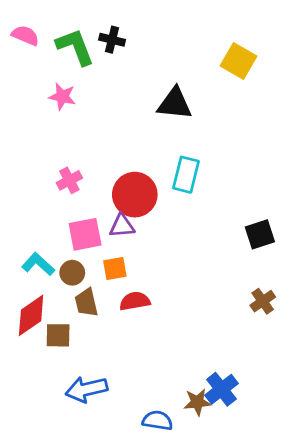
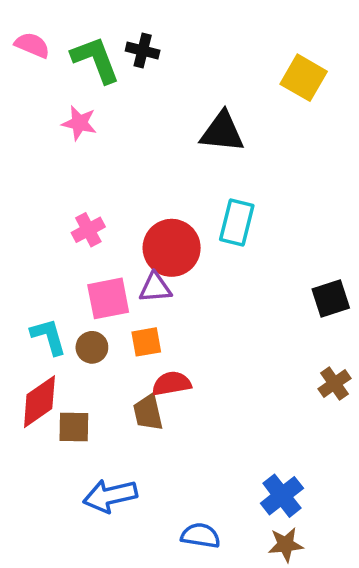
cyan L-shape: (38, 264) -> (49, 336), turned 32
brown trapezoid: (86, 303) -> (148, 412), moved
brown star: (197, 402) -> (286, 545), moved

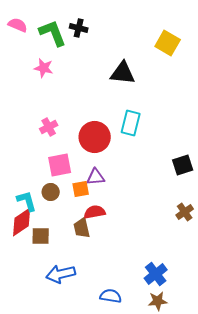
purple triangle: (155, 288) -> (96, 177), moved
cyan L-shape: (49, 336) -> (27, 201), moved

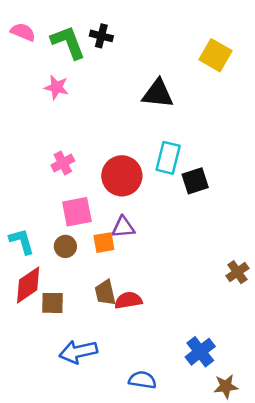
black square: (183, 165) -> (195, 181), moved
cyan L-shape: (27, 201) -> (22, 241), moved
red semicircle: (95, 212) -> (128, 300), moved
brown star: (158, 301) -> (226, 386), moved

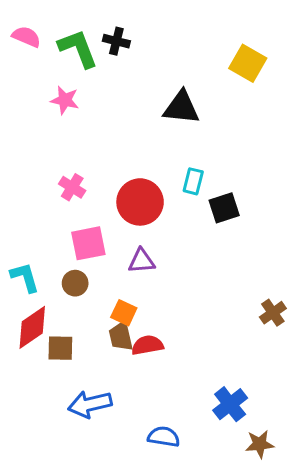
cyan rectangle: (168, 158) -> (193, 181), size x0.7
pink cross: (63, 163) -> (72, 187), turned -30
orange square: (104, 243) -> (124, 313), moved, turned 35

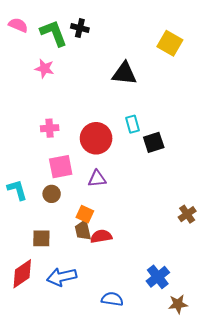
cyan rectangle: (193, 181) -> (132, 124), turned -30
pink cross: (72, 187) -> (50, 128), turned -36
red diamond: (32, 327) -> (22, 274), moved

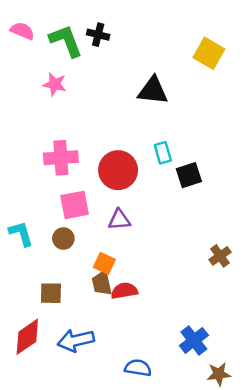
pink cross: (50, 128) -> (61, 158), size x1.5
brown cross: (187, 214) -> (220, 256), moved

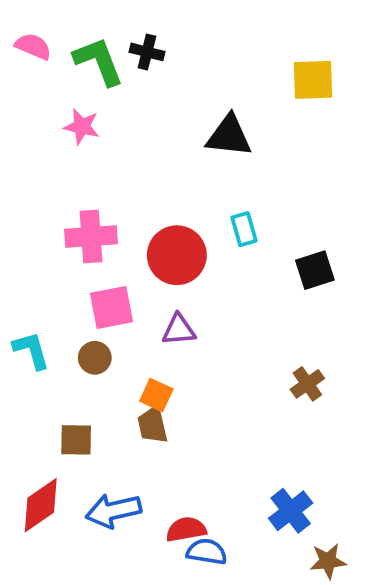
yellow square: (209, 53) -> (313, 80), turned -32
black square: (189, 175) -> (315, 270), moved
brown cross: (220, 256) -> (307, 384), moved
red semicircle: (124, 291) -> (186, 529), moved

